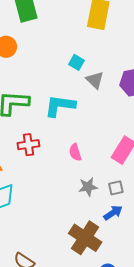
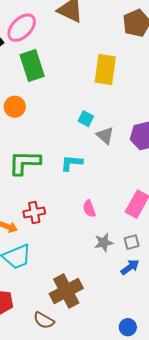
cyan L-shape: (60, 106) -> (72, 163), size x0.7
red cross: (28, 145) -> (34, 212), moved
brown cross: (85, 238) -> (66, 291), moved, turned 32

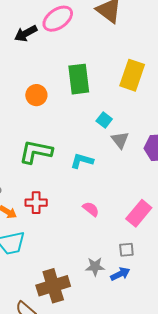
green rectangle: (32, 65) -> (79, 79), moved
pink semicircle: (89, 209) -> (91, 209), turned 138
gray star: (104, 243) -> (95, 267), moved

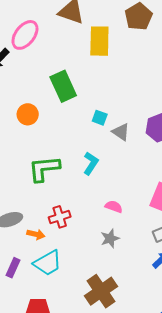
yellow rectangle: (132, 75) -> (99, 41), moved
cyan L-shape: (82, 161) -> (91, 163), turned 125
gray star: (95, 267) -> (110, 238), moved

